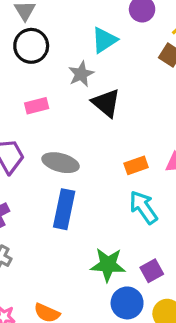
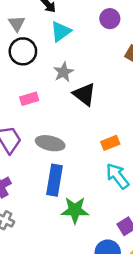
cyan triangle: (104, 40) -> (61, 31), moved
green star: (108, 265) -> (75, 210), moved

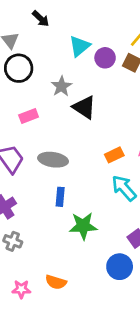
purple circle: (110, 19) -> (105, 58), moved
cyan triangle: (61, 31) -> (80, 46), moved
blue rectangle: (54, 180) -> (60, 197), size x0.6

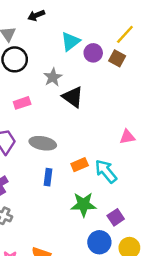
black arrow: (41, 19) -> (36, 15), turned 112
orange rectangle: (114, 155) -> (80, 165), moved
green star: (83, 226) -> (83, 205), moved

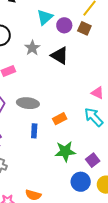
black triangle: (73, 97) -> (60, 56), moved
pink triangle: (127, 137) -> (97, 93), turned 40
cyan arrow: (106, 171) -> (94, 117), moved

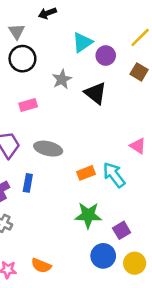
brown square: (84, 28) -> (139, 72), moved
cyan arrow: (94, 117) -> (114, 175), moved
blue rectangle: (34, 131) -> (28, 183), moved

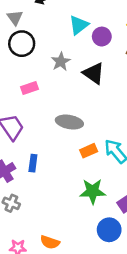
gray ellipse: (48, 149) -> (69, 122), moved

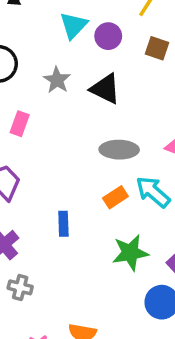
pink rectangle: (29, 88) -> (20, 124), turned -42
gray ellipse: (69, 122) -> (119, 150), moved
blue rectangle: (33, 163) -> (63, 224), moved

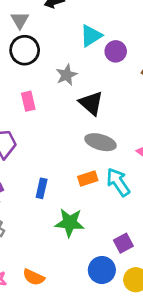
black triangle: (105, 89) -> (91, 103), moved
pink rectangle: (20, 124) -> (28, 101), turned -48
green star: (130, 253) -> (70, 223), moved

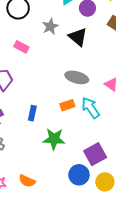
pink rectangle: (28, 101) -> (21, 47), turned -48
black triangle: (91, 103) -> (78, 37), moved
purple square: (123, 243) -> (95, 154), size x1.5

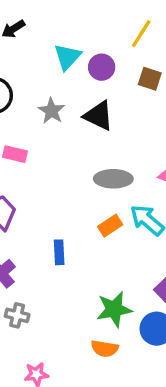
green star: (54, 139) -> (114, 309), moved
orange semicircle: (27, 181) -> (105, 349), moved

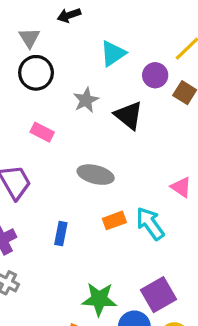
purple circle: (102, 67) -> (155, 75), moved
gray ellipse: (113, 179) -> (96, 175), moved

